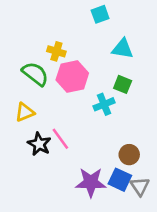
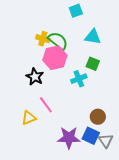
green semicircle: (35, 74) -> (58, 41), moved
yellow triangle: (25, 112) -> (29, 118), moved
black star: (39, 144) -> (35, 77), moved

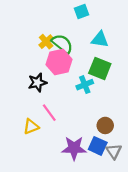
yellow cross: (43, 39) -> (46, 42), turned 32
green square: (93, 64) -> (100, 68), size x1.5
black star: (35, 77) -> (37, 82), turned 30

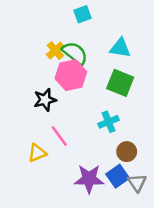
cyan square: (82, 11) -> (83, 14), moved
cyan cross: (85, 85) -> (109, 122), moved
blue square: (98, 146) -> (118, 176), turned 30

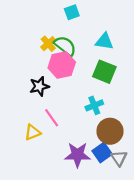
brown circle: (127, 152) -> (110, 131), size x1.5

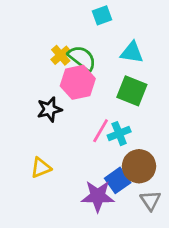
cyan square: (72, 12) -> (102, 15), moved
pink line: (52, 118) -> (101, 131), moved, turned 66
blue square: (102, 153) -> (118, 180), moved

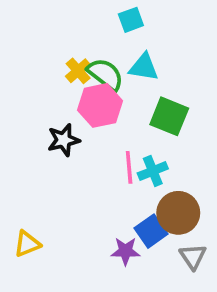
cyan triangle: (132, 52) -> (144, 67), moved
pink line: (101, 131) -> (129, 167), turned -35
yellow triangle: (41, 168) -> (27, 244), moved
purple star: (98, 196) -> (125, 251), size x0.7

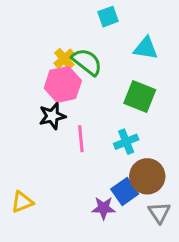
cyan triangle: (144, 67) -> (146, 48), moved
pink hexagon: (100, 105) -> (63, 84), moved
pink line: (129, 167) -> (81, 139), moved

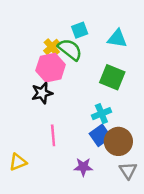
cyan square: (108, 17) -> (80, 30), moved
pink line: (81, 139) -> (53, 135), moved
blue square: (125, 191) -> (100, 135), moved

